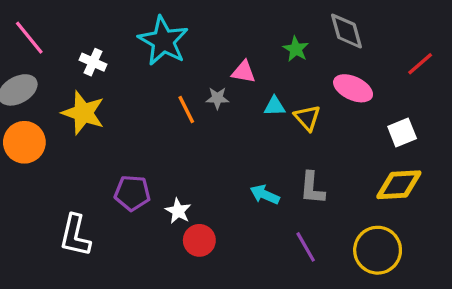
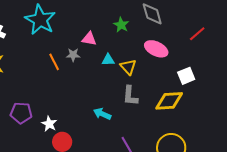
yellow diamond: (399, 185) -> (169, 101), moved
gray L-shape: (312, 188) -> (130, 96), moved

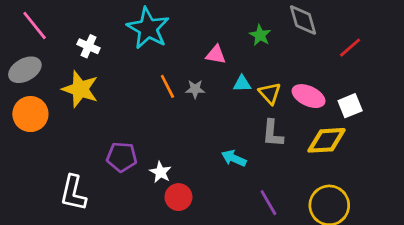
red line: (197, 34) -> (350, 48), moved
pink ellipse: (156, 49) -> (309, 96), moved
gray star: (73, 55) -> (195, 89), moved

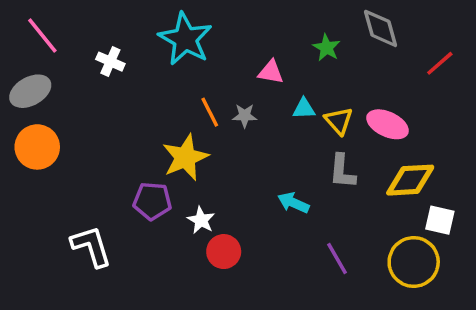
yellow star: (80, 89) -> (185, 157), moved, turned 30
white square: (350, 106) -> (440, 220), moved, turned 35
white L-shape: (73, 193) -> (91, 246), turned 150

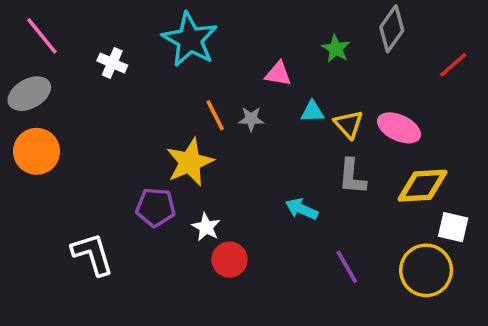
gray diamond: (381, 28) -> (392, 29), turned 51

